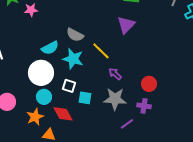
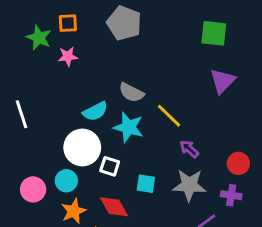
purple triangle: (126, 25) -> (223, 81), moved
white square: (69, 86) -> (110, 166), moved
cyan circle: (44, 97) -> (66, 181), moved

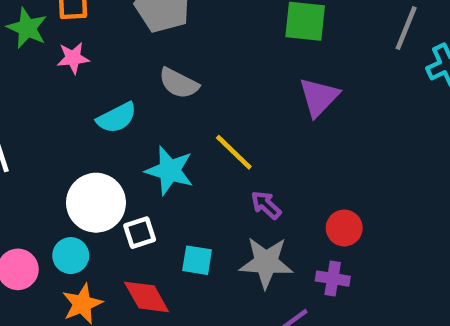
gray semicircle: (131, 93) -> (179, 83), moved
cyan semicircle: (95, 111) -> (117, 118), moved
white square: (110, 166) -> (140, 233), turned -36

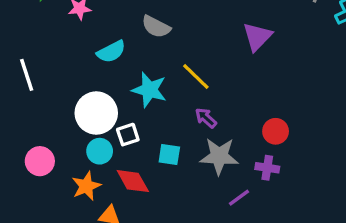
purple arrow: (266, 205) -> (206, 118), moved
cyan circle: (71, 256) -> (100, 151), moved

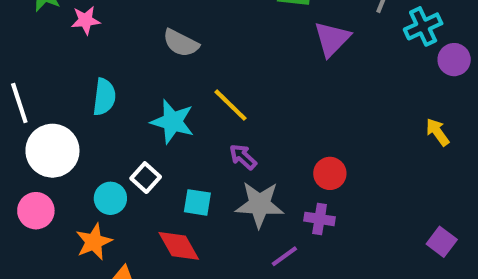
purple triangle: (257, 37) -> (332, 39), moved
cyan semicircle: (111, 52) -> (104, 97), moved, turned -56
white circle: (96, 113) -> (52, 151), moved
white square: (128, 135) -> (146, 178), turned -30
red diamond: (133, 181) -> (179, 246), moved

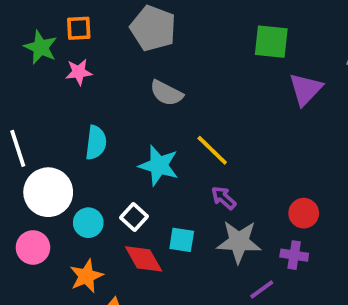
cyan circle: (110, 198) -> (88, 223), moved
red diamond: (179, 246) -> (144, 259), moved

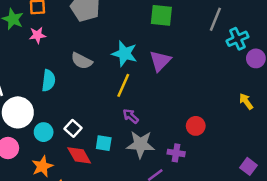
purple triangle: (306, 89) -> (160, 61), moved
gray semicircle: (166, 93) -> (82, 61), moved
yellow line: (212, 150) -> (123, 85), turned 70
cyan star: (159, 166) -> (125, 54), moved
red circle: (304, 213) -> (196, 126), moved

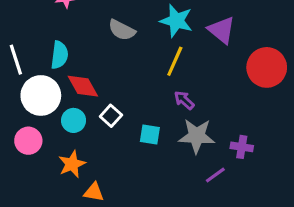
purple triangle: (160, 61) -> (222, 30), turned -35
cyan semicircle: (48, 81) -> (59, 55), moved
red circle: (196, 126) -> (267, 67), moved, size x1.6
red diamond: (79, 155) -> (83, 86), moved

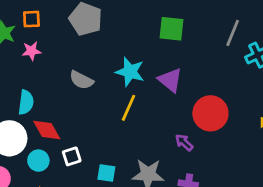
purple arrow: (184, 100) -> (184, 142), moved
white square: (111, 116) -> (72, 156), turned 30

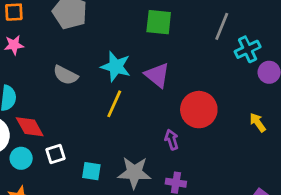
purple arrow: (184, 142) -> (172, 140), turned 30

